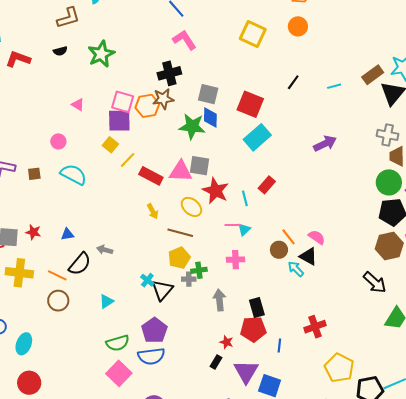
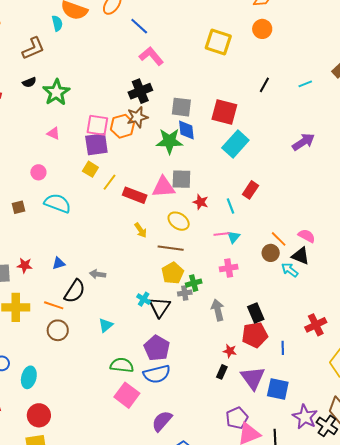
green star: (101, 54) -> (56, 92), moved
red star: (216, 191) -> (201, 202), size x0.6
green semicircle: (118, 343) -> (122, 365), turned -150

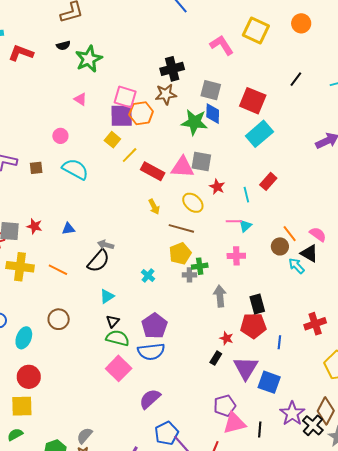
pink L-shape: (151, 56) -> (222, 45), moved
orange hexagon: (122, 126) -> (141, 113), moved
black semicircle: (75, 291) -> (98, 261), moved
black triangle: (160, 307) -> (113, 321), moved, size x0.6
brown circle: (58, 330) -> (59, 319), moved

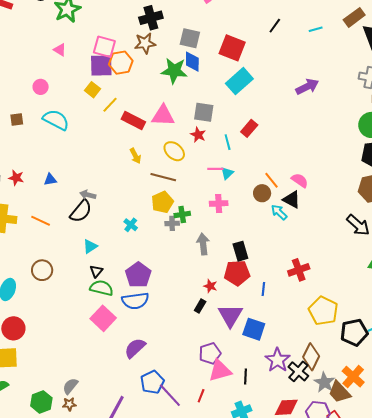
gray square: (201, 161) -> (204, 112), moved

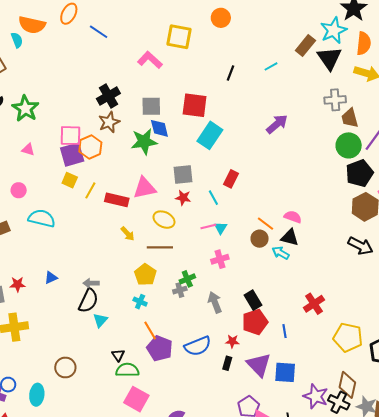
yellow pentagon: (162, 202) -> (145, 275), moved
orange line: (41, 221) -> (150, 331), moved, turned 48
cyan triangle: (90, 246) -> (100, 320), moved
blue semicircle: (135, 301) -> (198, 346), moved

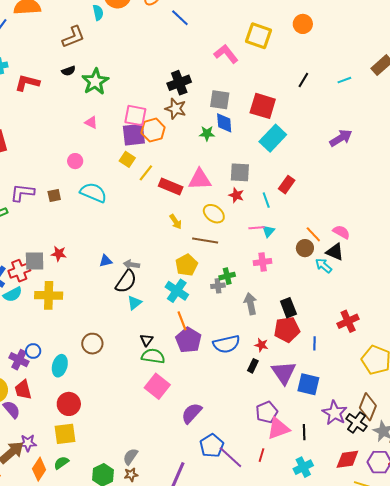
brown star: (109, 122) -> (176, 109), turned 30
green star: (144, 142) -> (207, 133), size x0.6
blue triangle: (51, 278) -> (106, 261), moved
cyan cross: (140, 302) -> (177, 291), size x1.6

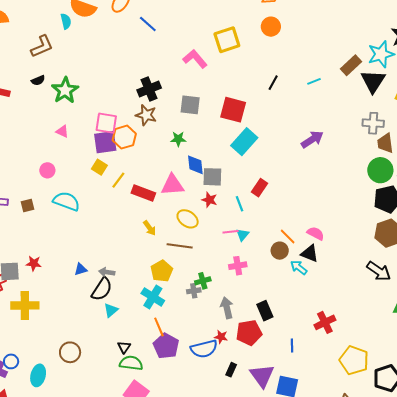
yellow square: (258, 36) -> (227, 40), turned -36
blue diamond: (224, 123) -> (195, 165), moved
red pentagon: (287, 330) -> (249, 333), moved
red star: (261, 345) -> (221, 337), moved

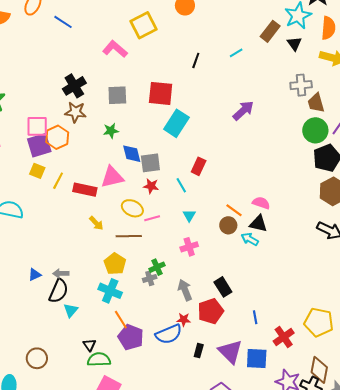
black triangle: (373, 81) -> (294, 44), size x0.6
pink line: (231, 232) -> (152, 218), moved
red cross: (325, 322) -> (284, 337), moved

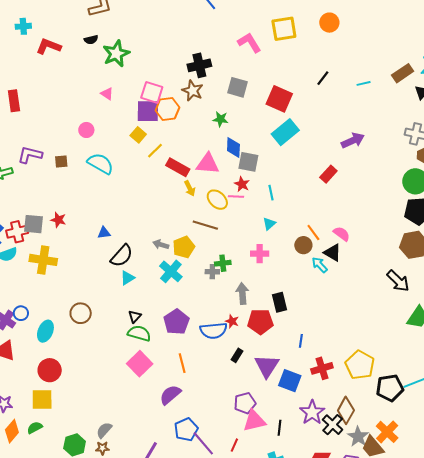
red rectangle: (199, 166) -> (328, 174), moved
pink line: (152, 218) -> (236, 196), moved
yellow arrow: (96, 223) -> (190, 188), moved
gray arrow: (61, 273) -> (161, 245), moved
orange line: (121, 320) -> (182, 363), moved

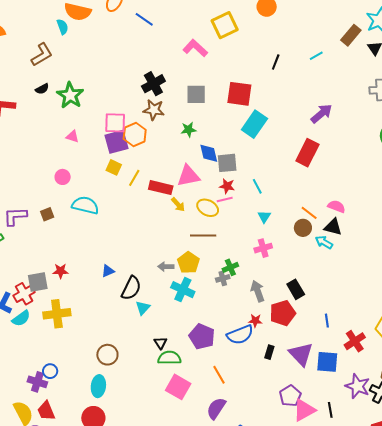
red rectangle: (328, 174) -> (307, 153), size x1.5
cyan ellipse: (45, 331) -> (98, 386), moved

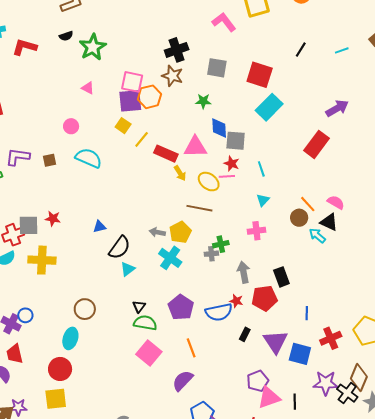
purple star: (358, 386) -> (326, 383), turned -30

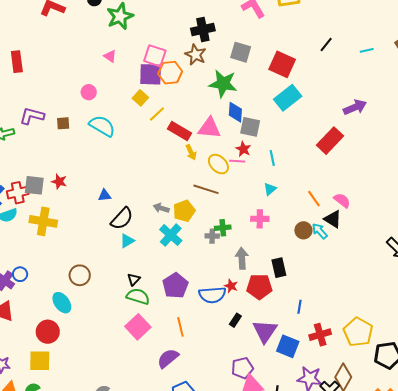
green star: (203, 101) -> (223, 84), size x1.8
brown circle: (299, 218) -> (303, 230), moved
cyan ellipse: (70, 338) -> (62, 303), turned -60

